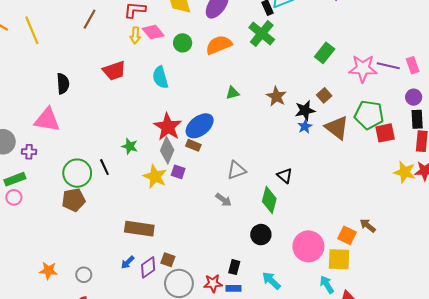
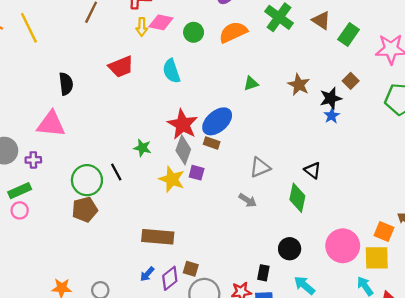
pink diamond: (153, 32) -> (161, 22), turned -35
brown triangle: (337, 128) -> (321, 20), moved, size x0.7
black circle: (261, 235) -> (290, 249), moved

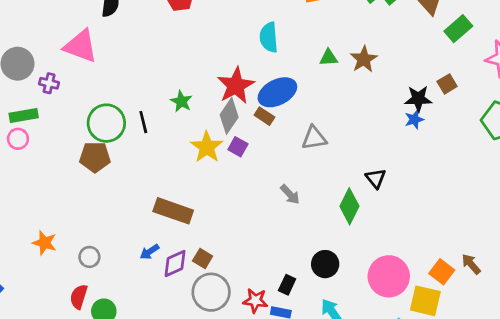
cyan semicircle: (171, 71) -> (269, 37), moved
brown star: (299, 85) -> (364, 59), moved
gray triangle: (260, 167) -> (314, 138), moved

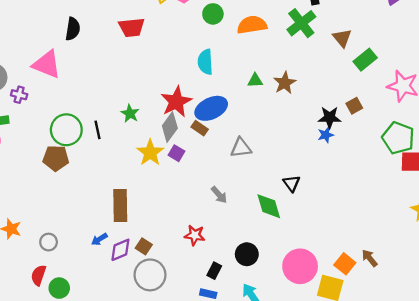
green diamond: (349, 206) -> (269, 206), turned -44
brown rectangle: (173, 211) -> (120, 205), turned 68
red star: (255, 301) -> (195, 235), moved

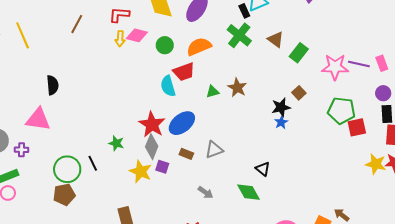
red trapezoid: (132, 27) -> (184, 72), moved
brown rectangle: (200, 128) -> (186, 154), moved

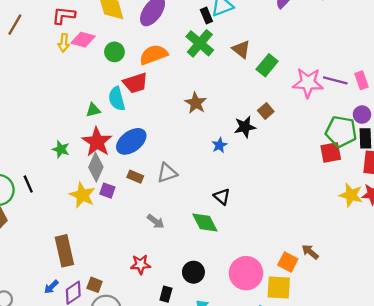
green triangle: (213, 92) -> (93, 110), moved
green pentagon: (341, 111) -> (341, 132), moved
blue star: (281, 122) -> (219, 145), moved
green star: (116, 143) -> (61, 149), moved

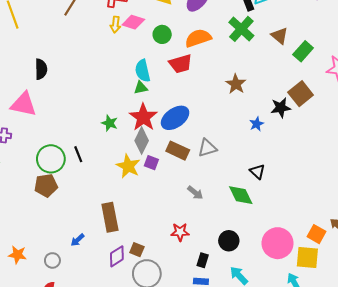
cyan semicircle: (117, 99) -> (143, 71), moved
brown square: (266, 111) -> (301, 94), size x1.6
brown rectangle: (135, 177) -> (178, 151), size x1.5
blue arrow: (51, 287) -> (78, 240), moved

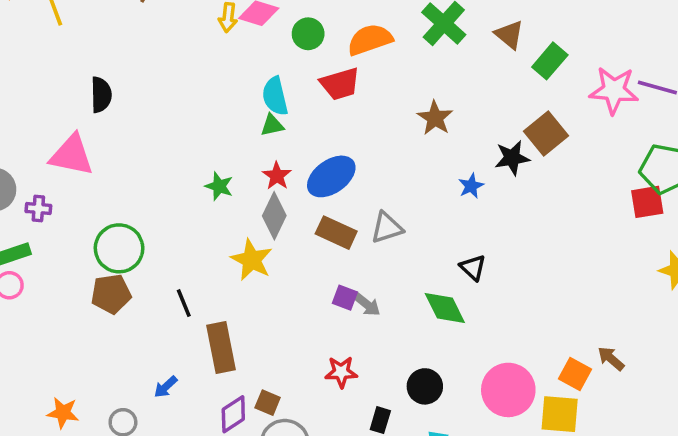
red star: (143, 117) -> (277, 176), size x0.6
black line: (78, 154) -> (184, 303), moved
purple square: (151, 163) -> (345, 298), moved

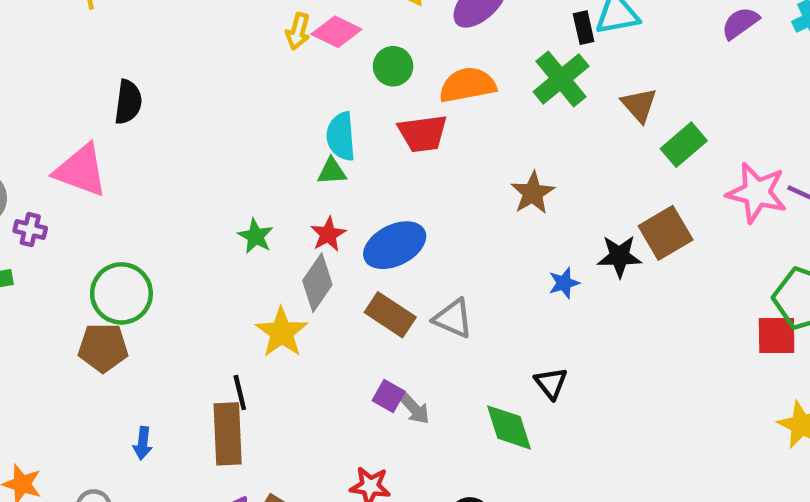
gray triangle: (387, 228) -> (453, 318), turned 32
black line: (184, 303) -> (240, 392), moved
blue arrow: (166, 387) -> (143, 443), moved, turned -50

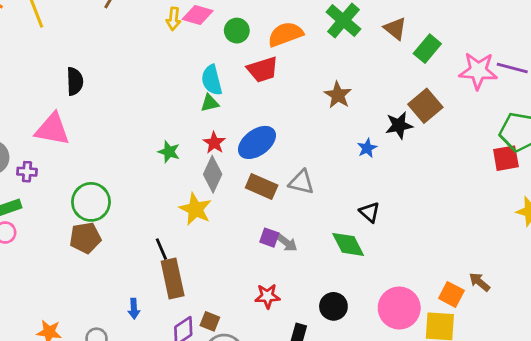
black line: (240, 392) -> (161, 249), moved
blue arrow: (143, 443) -> (134, 309), moved

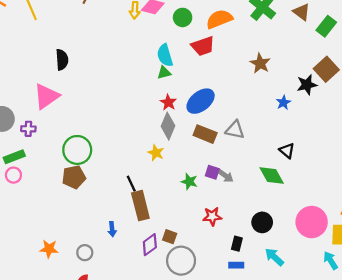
pink triangle: (52, 129) -> (46, 96), turned -44
green star: (169, 152) -> (189, 182), moved
yellow star: (195, 209) -> (156, 153), size x0.7

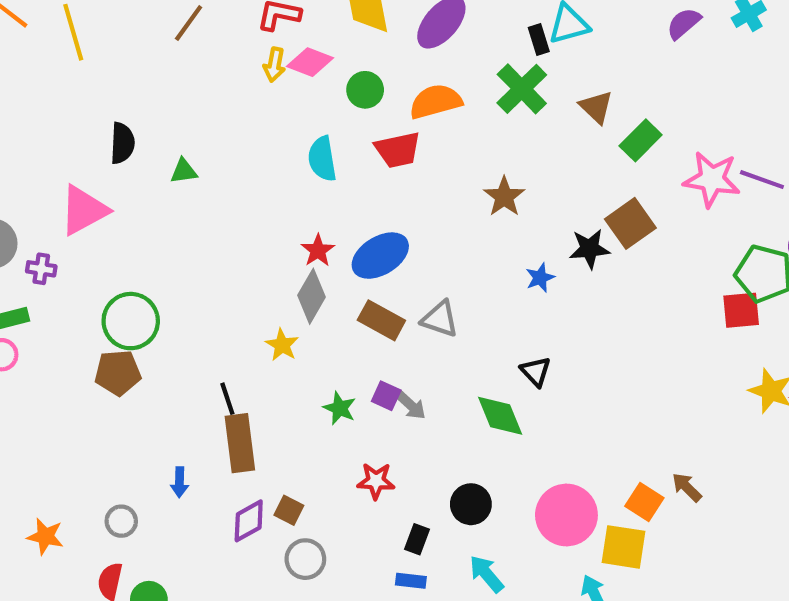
green triangle: (164, 73) -> (184, 171), moved
orange star: (49, 249) -> (45, 536), moved
gray circle: (181, 261) -> (305, 559), size x0.7

